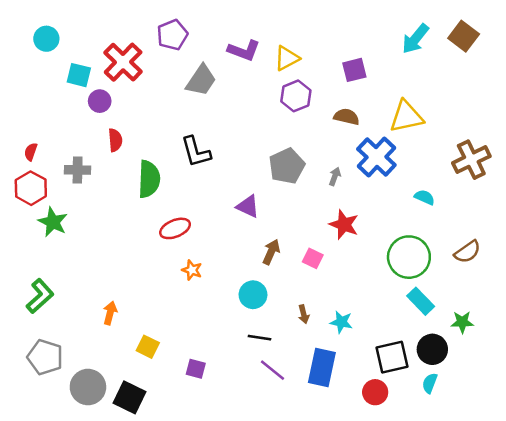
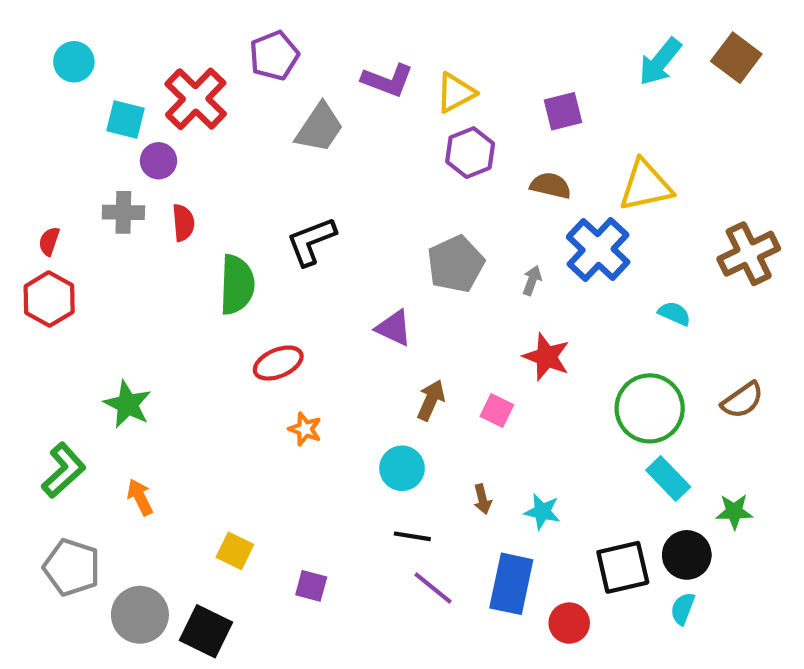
black L-shape: (196, 152) -> (311, 241), turned 84
gray cross: (78, 170) -> (123, 212), moved
green star: (53, 222) -> (128, 404), moved
orange arrow: (110, 313) -> (140, 497), moved, turned -40
red circle: (375, 392) -> (569, 623), moved

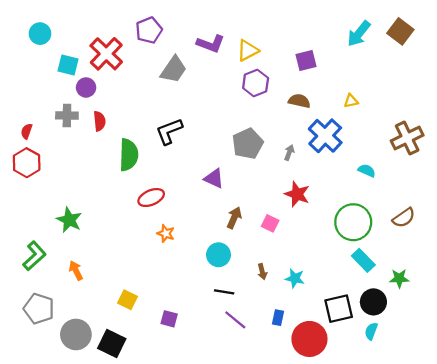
yellow triangle: (646, 186) -> (351, 101), size x0.5
blue rectangle: (511, 584) -> (278, 318), size x0.5
red circle: (569, 623) -> (309, 339), size x1.6

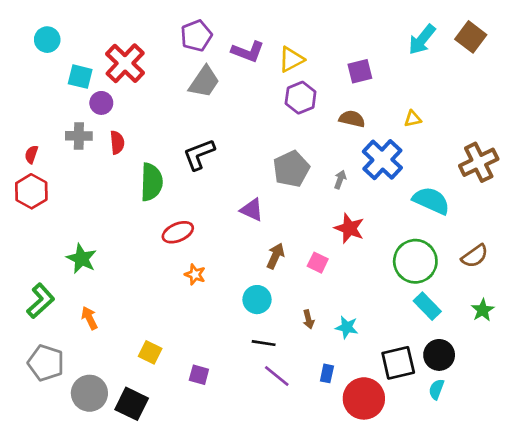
purple pentagon: (149, 30) -> (196, 36), moved
cyan semicircle: (367, 171) -> (431, 201), size x1.8
green star: (399, 278) -> (483, 310), moved, turned -30

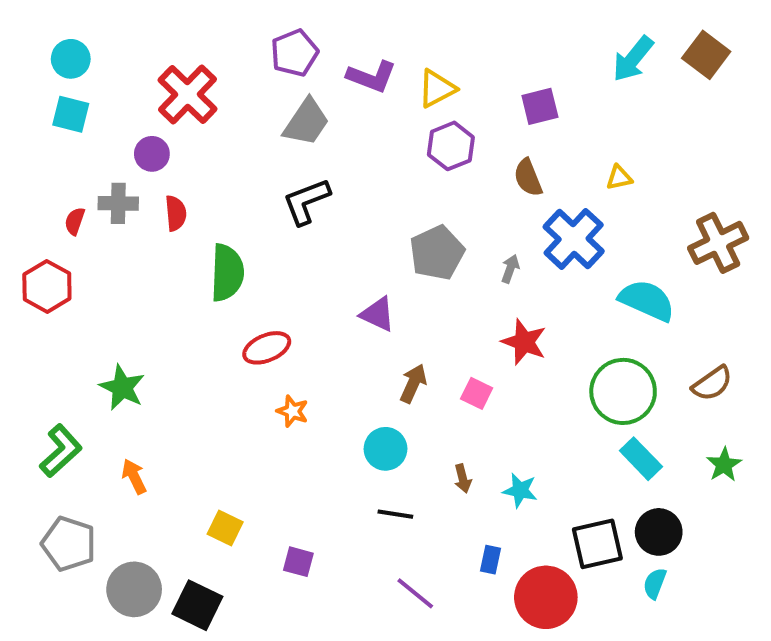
cyan square: (80, 77) -> (71, 114), moved
brown semicircle: (352, 119) -> (528, 178), turned -125
red semicircle: (31, 154) -> (75, 221), moved
black L-shape: (199, 154) -> (306, 201), moved
purple line: (277, 376) -> (415, 593), moved

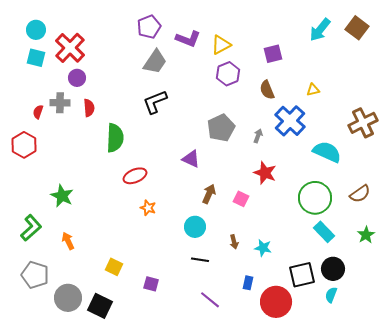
red cross: (188, 94) -> (70, 48), moved

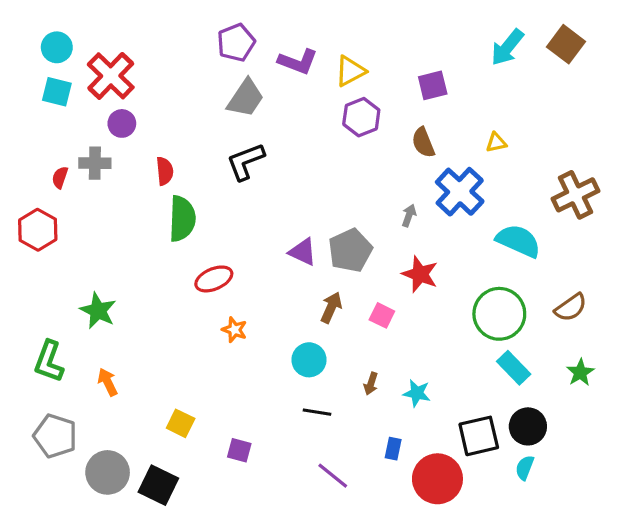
red semicircle: (89, 108) -> (165, 171), moved
gray pentagon: (221, 128) -> (350, 250), moved
green L-shape: (31, 228) -> (49, 361), turned 152
brown arrow: (234, 242) -> (371, 384), turned 32

